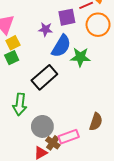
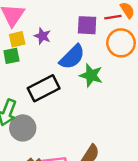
purple star: (46, 29) -> (42, 36), moved
gray circle: (42, 126) -> (23, 128), moved

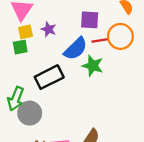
red line: (113, 17) -> (99, 40), moved

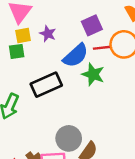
purple square: (90, 20) -> (92, 25), turned -30
gray circle: (30, 113) -> (69, 138), moved

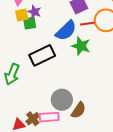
purple star: (48, 34) -> (34, 12), moved
green square: (17, 51) -> (30, 23), moved

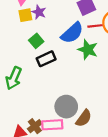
green square: (30, 23) -> (36, 41), moved, turned -32
black rectangle: (42, 55) -> (46, 59), size x0.7

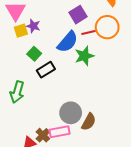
green star: (88, 50) -> (84, 56), turned -30

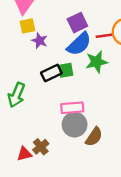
purple square: (78, 15) -> (77, 23), moved
purple star: (33, 26) -> (40, 41), moved
green square: (34, 54) -> (66, 70), moved, turned 32
pink rectangle: (60, 132) -> (72, 108), moved

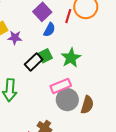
red line: (104, 36) -> (68, 16), turned -48
blue semicircle: (79, 44) -> (49, 30), size x0.6
green star: (97, 62) -> (71, 58), moved

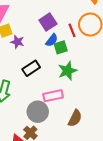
red line: (68, 16) -> (72, 30), turned -48
green square: (45, 56) -> (61, 47), moved
gray circle: (67, 100) -> (38, 112), moved

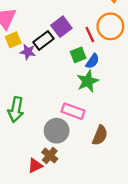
blue semicircle: (52, 40) -> (92, 61), moved
black rectangle: (31, 68) -> (44, 40), moved
pink rectangle: (53, 96) -> (73, 111), turned 36

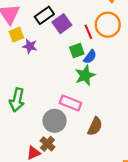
black rectangle: (44, 40) -> (44, 15), moved

